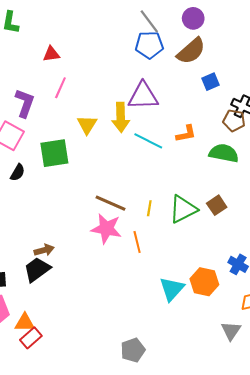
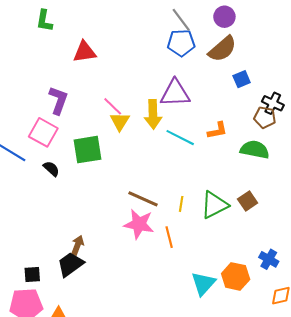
red triangle: (51, 54) -> (85, 52), size x1.4
pink line: (60, 88) -> (113, 106), moved, turned -70
black semicircle: (18, 173) -> (51, 169), turned -78
brown arrow: (44, 250) -> (77, 245), turned -54

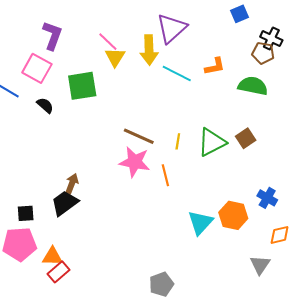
purple triangle: (175, 93) -> (172, 28), turned -40

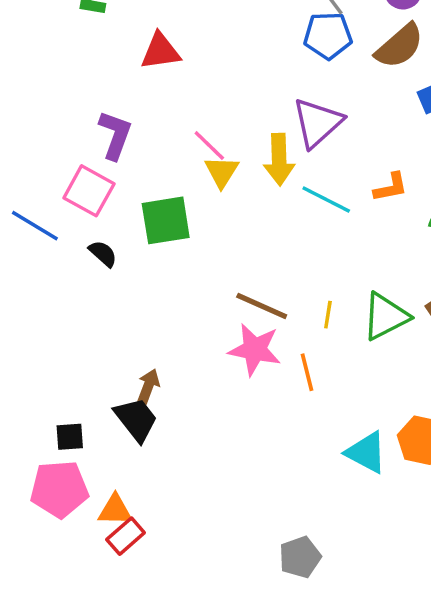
black trapezoid: (65, 203) -> (136, 419), turned 88
cyan triangle: (200, 223) -> (366, 452), turned -44

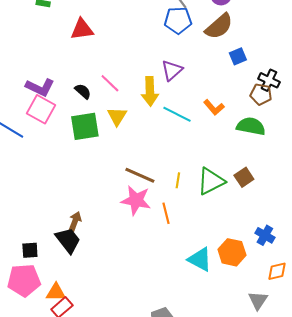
purple triangle: (317, 123) -> (172, 70), size x0.7
purple L-shape: (115, 135) -> (40, 87), moved, turned 96
yellow triangle: (222, 172) -> (117, 116), moved
orange L-shape: (391, 187) -> (214, 107), turned 60
black semicircle: (103, 254) -> (83, 91), moved

